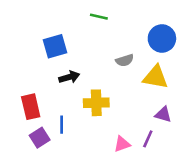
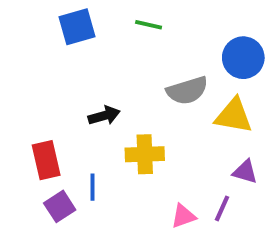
blue square: (55, 46) -> (77, 27), moved
gray semicircle: (125, 60) -> (187, 91), size x1.5

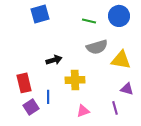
green line: (149, 25) -> (89, 21), moved
blue circle: (243, 58) -> (119, 16), moved
purple line: (222, 208) -> (115, 108), turned -40
pink triangle: (183, 216) -> (83, 111), moved

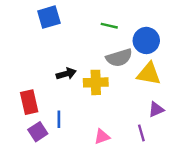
blue circle: (119, 16) -> (146, 40), moved
yellow cross: (75, 80) -> (96, 82), moved
purple triangle: (127, 89) -> (156, 110), turned -40

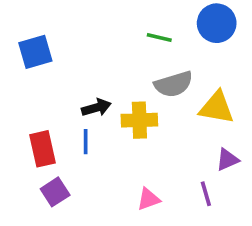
blue square: (49, 17) -> (35, 52), moved
blue circle: (146, 40) -> (217, 23), moved
blue line: (59, 119) -> (86, 142), moved

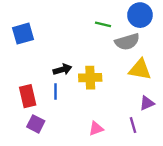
gray semicircle: (174, 84) -> (127, 42), moved
purple square: (55, 192) -> (36, 124), turned -30

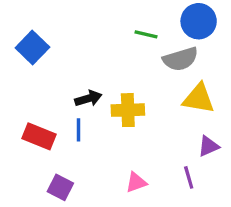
blue square: (23, 34) -> (32, 48), turned -30
red rectangle: (28, 96) -> (39, 136), turned -55
purple square: (36, 124) -> (60, 187), moved

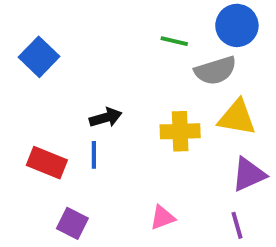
yellow cross: (128, 110) -> (180, 131), moved
purple triangle: (208, 146) -> (249, 174), size x1.4
purple line: (189, 177) -> (237, 225), moved

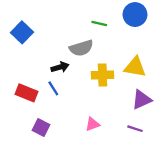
gray semicircle: (215, 71) -> (81, 48), moved
blue line: (94, 155) -> (53, 88), turned -32
purple line: (237, 225) -> (135, 129), turned -56

